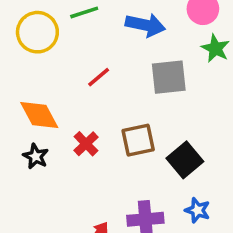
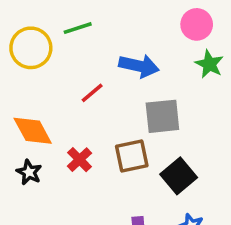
blue arrow: (145, 25) -> (139, 66), moved
gray square: (169, 77) -> (162, 116), moved

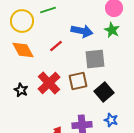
green star: (209, 64) -> (112, 30), moved
orange diamond: (33, 131) -> (23, 50), moved
red cross: (80, 160) -> (49, 83), size x1.6

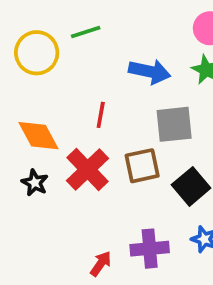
red line: (56, 46) -> (101, 115), moved, turned -40
orange diamond: (23, 50) -> (39, 136), moved

